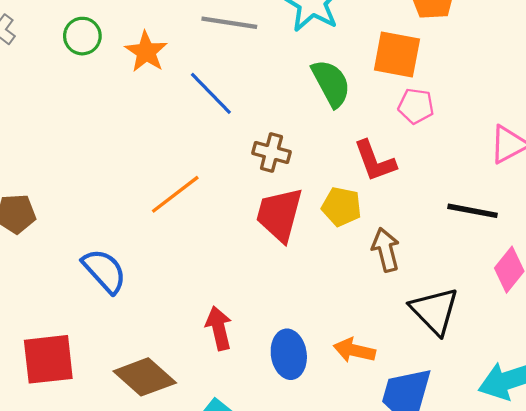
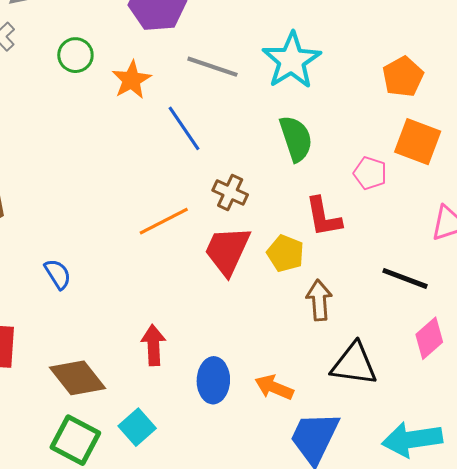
orange square: (397, 54) -> (418, 142), moved
orange line: (175, 194) -> (164, 221), moved
blue semicircle: (104, 271) -> (58, 274), size x0.7
black triangle: (435, 311) -> (354, 364), turned -48

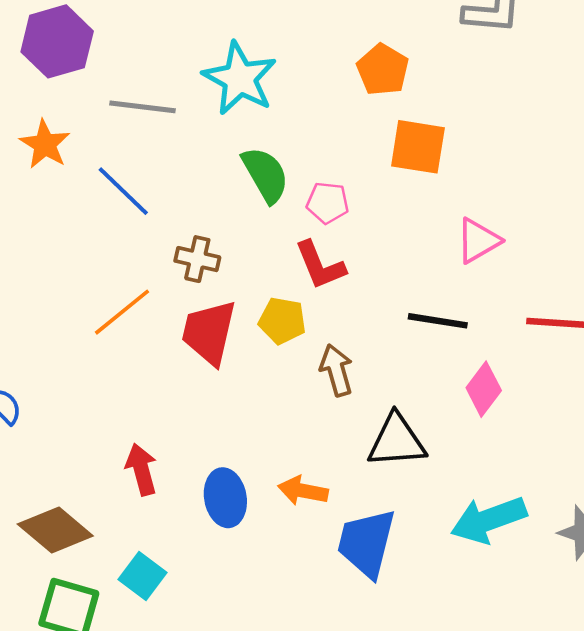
pink pentagon: (370, 173) -> (328, 203), moved

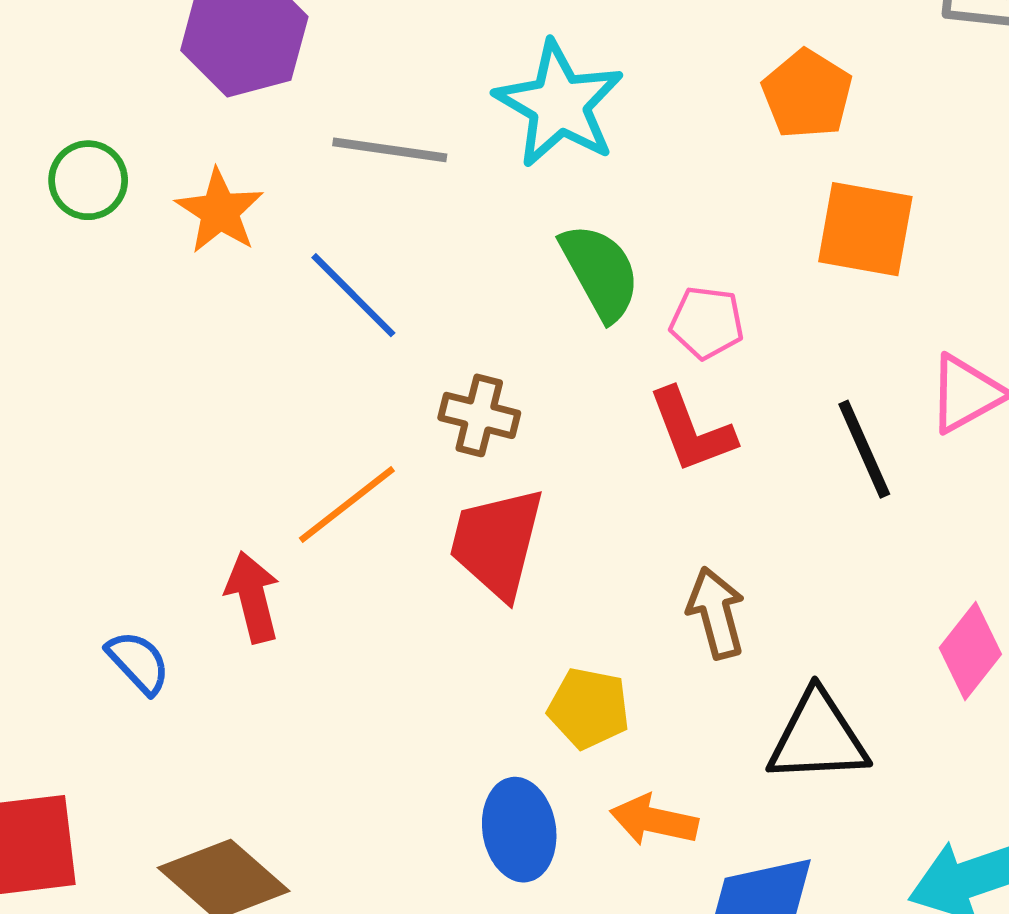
yellow pentagon: (282, 321) -> (589, 708), moved
black line: (438, 321) -> (864, 449), moved, turned 56
red arrow: (141, 469) -> (253, 597), moved

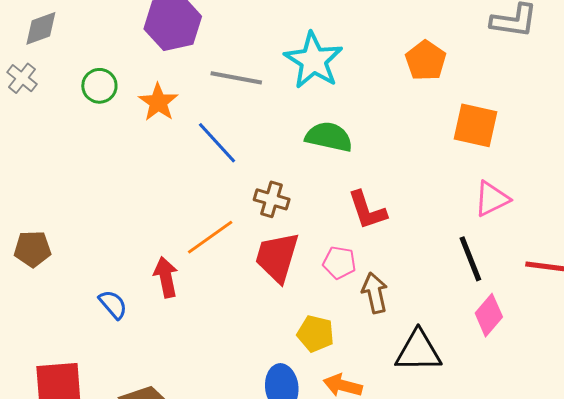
orange square: (865, 229) -> (476, 125), moved
green semicircle: (600, 272) -> (329, 137), turned -51
pink pentagon: (707, 323) -> (339, 262), moved
black line: (864, 449) -> (470, 259), moved

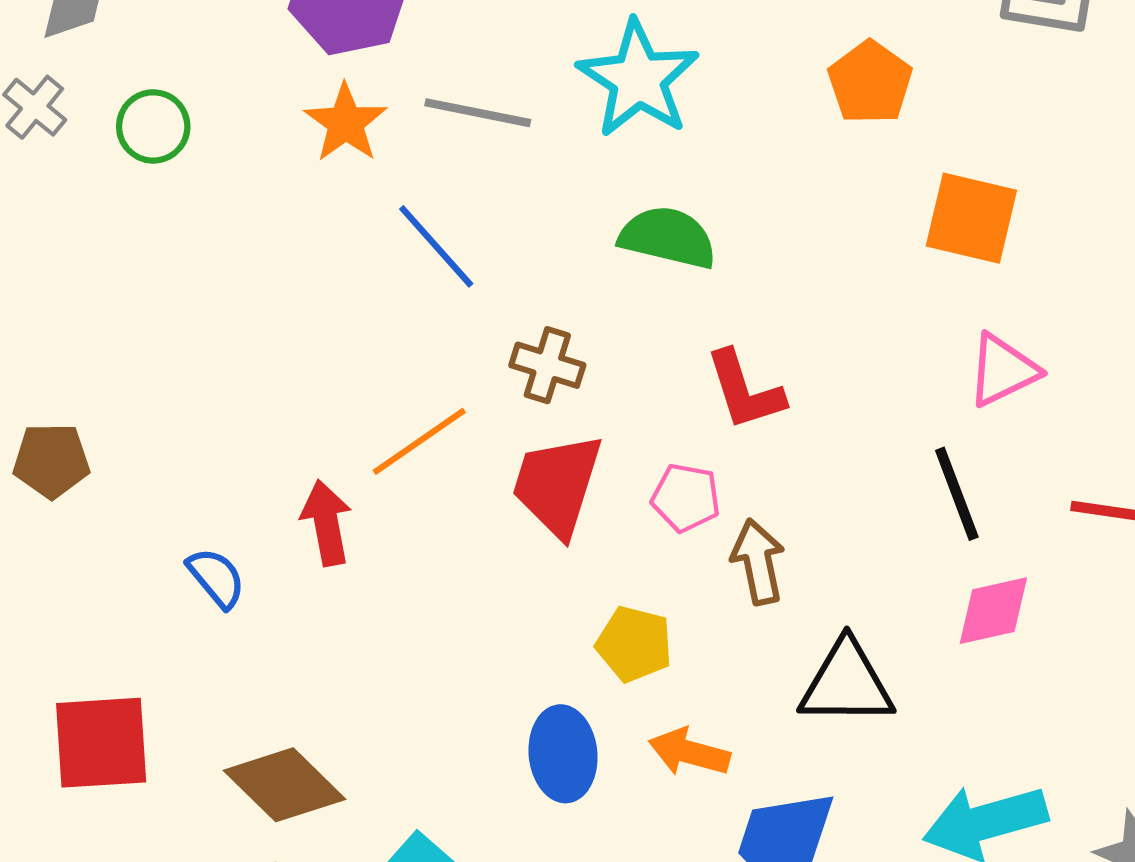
green circle: (99, 86) -> (153, 126), moved
orange star: (158, 102) -> (346, 123), moved
pink diamond: (489, 315) -> (993, 611), turned 36

